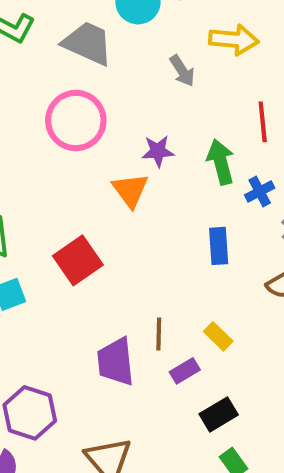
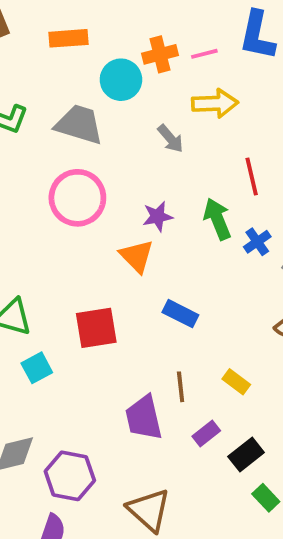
blue rectangle: (219, 246) -> (180, 314), moved, turned -52
red square: (78, 260) -> (96, 328), turned 33
purple rectangle: (185, 371) -> (206, 434), moved

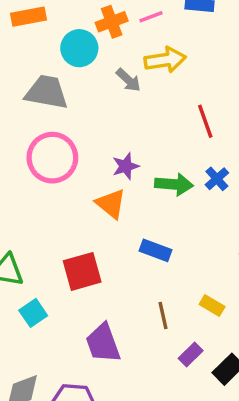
gray arrow: (171, 139) -> (128, 80), moved
green arrow: (217, 219) -> (174, 184), moved, turned 123
purple trapezoid: (144, 418) -> (103, 343), moved

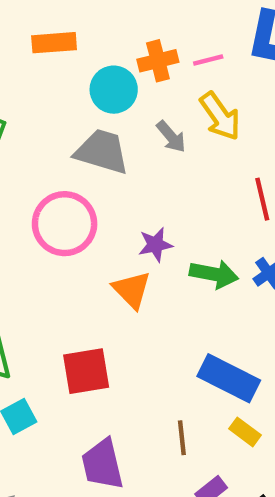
yellow arrow: (165, 60) -> (220, 116), turned 57
gray trapezoid: (47, 92) -> (102, 151), moved
blue rectangle: (155, 250) -> (229, 378), moved, size x1.5

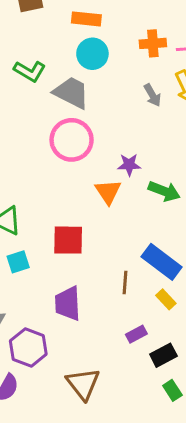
cyan circle: (114, 90) -> (92, 54), moved
gray trapezoid: (102, 151) -> (71, 93), moved
brown line: (182, 438) -> (125, 282), moved

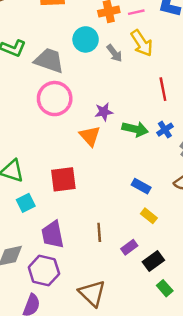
cyan circle: (92, 54) -> (86, 39), moved
blue rectangle: (162, 262) -> (141, 186), size x0.6
brown line: (125, 282) -> (99, 232), moved
purple trapezoid: (68, 304) -> (53, 234), moved

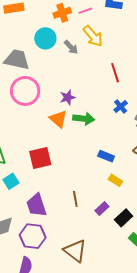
green arrow: (135, 129) -> (84, 119), moved

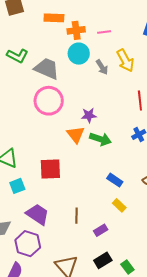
pink line: (85, 11) -> (104, 32), moved
orange cross: (62, 13) -> (76, 30), moved
purple trapezoid: (36, 205) -> (38, 214), turned 130
black rectangle: (124, 218) -> (103, 260), moved

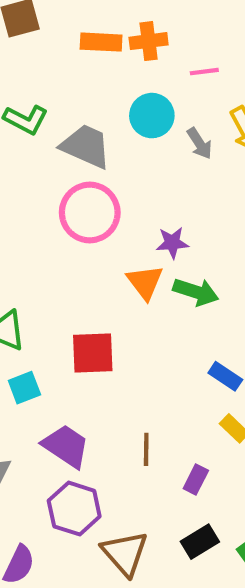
orange cross: (76, 30) -> (149, 41), moved
purple rectangle: (101, 230) -> (196, 479), turned -32
purple hexagon: (28, 244) -> (74, 509), moved

